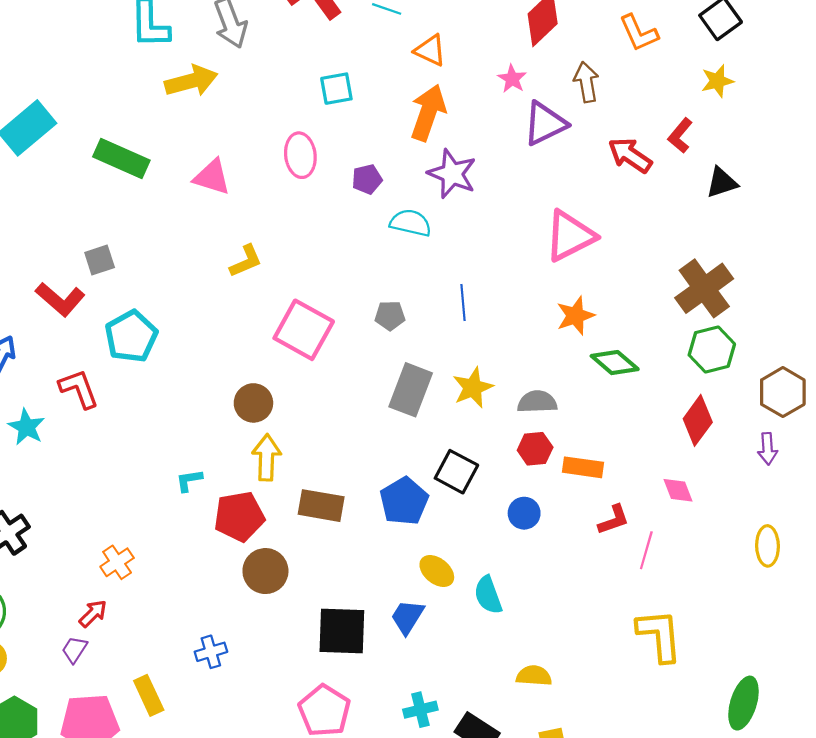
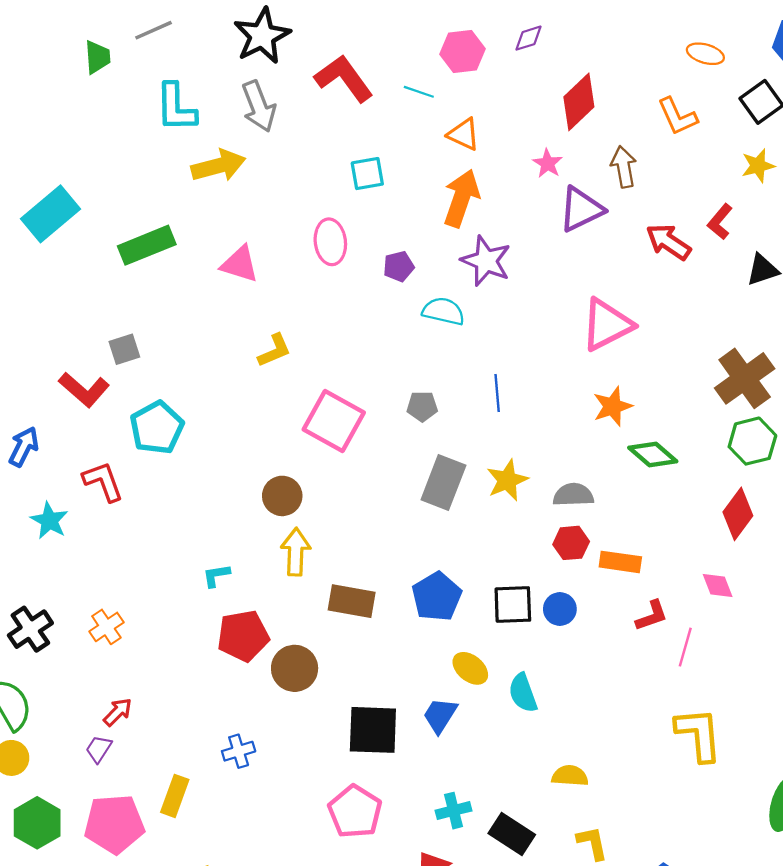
green rectangle: (121, 158) -> (147, 245), turned -46
black square: (456, 472) -> (513, 605), moved, turned -30
red pentagon: (239, 516) -> (243, 636), moved
orange cross: (117, 562) -> (106, 627), moved
yellow rectangle: (149, 695) -> (175, 796), turned 45

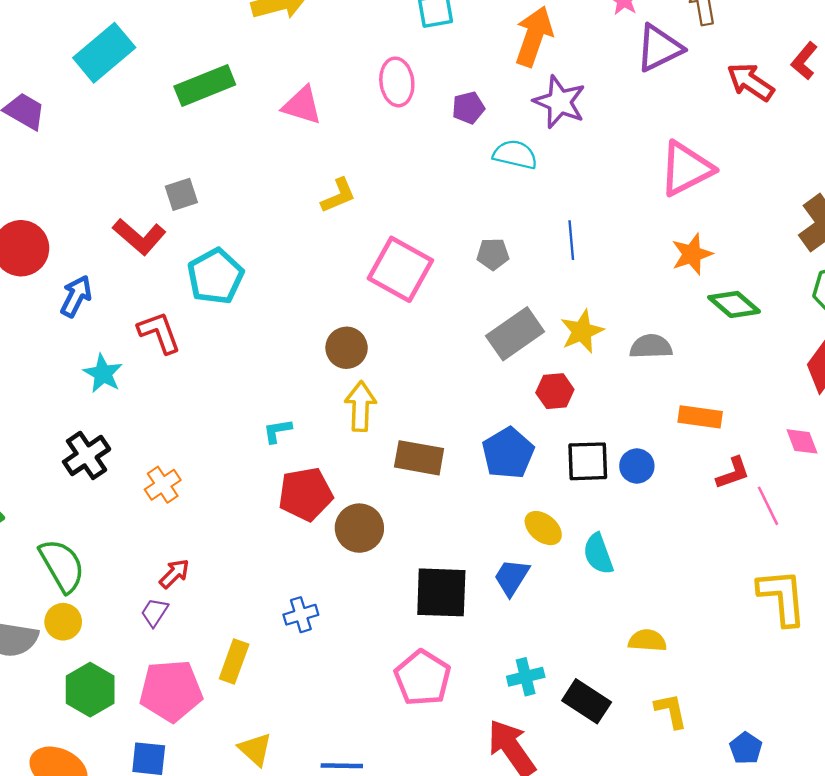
gray rectangle: (443, 483) -> (515, 334), turned 34
red hexagon: (571, 543) -> (555, 391), moved
black cross: (30, 629) -> (87, 455), moved
pink line: (685, 647) -> (768, 506), turned -42

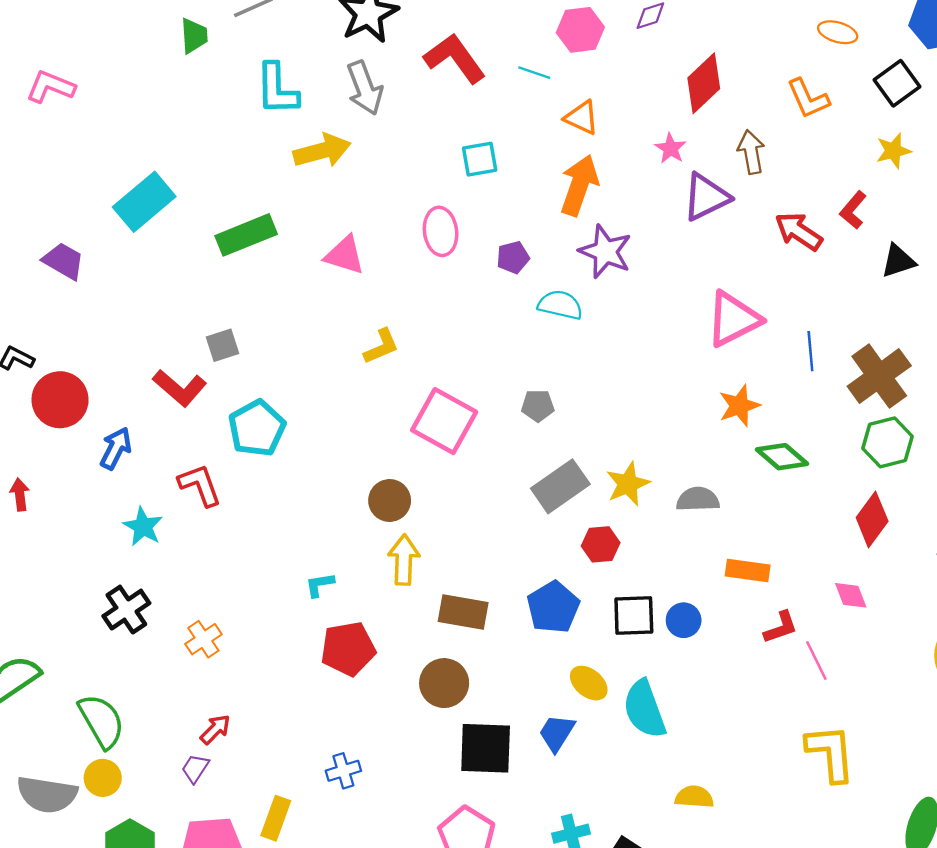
blue line: (571, 240) -> (810, 351), moved
brown circle: (359, 528) -> (444, 683), moved
cyan semicircle: (598, 554) -> (644, 709), size x1.4

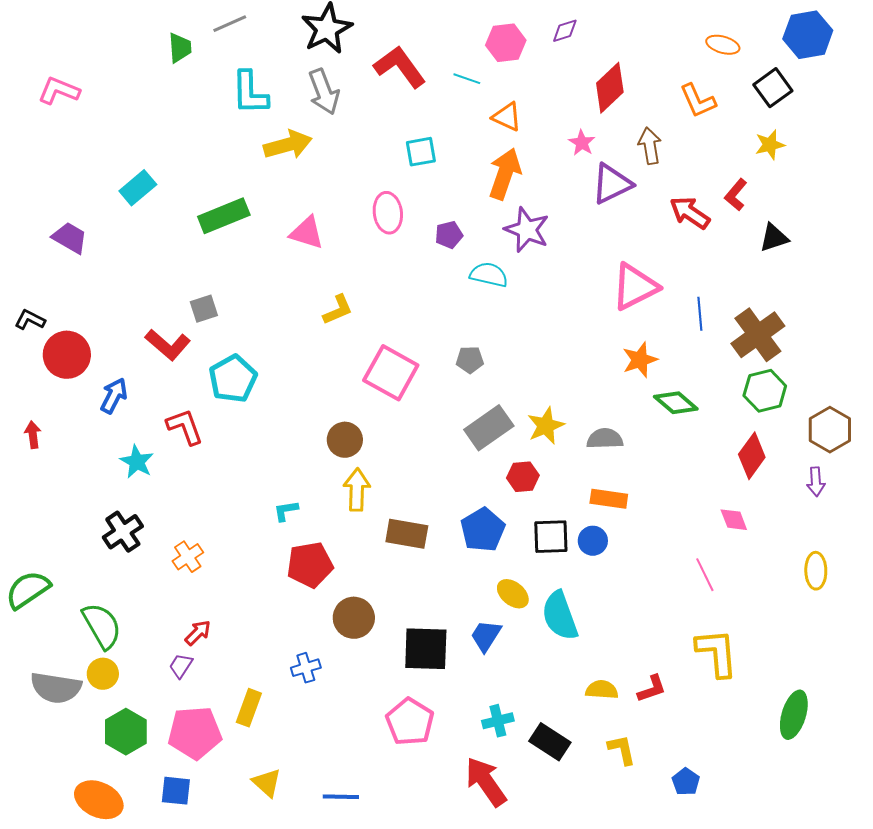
cyan rectangle: (144, 202) -> (138, 188), size x0.7
orange rectangle: (748, 570) -> (609, 499), moved
red L-shape: (781, 627) -> (652, 689), moved
brown circle: (444, 683) -> (354, 618), moved

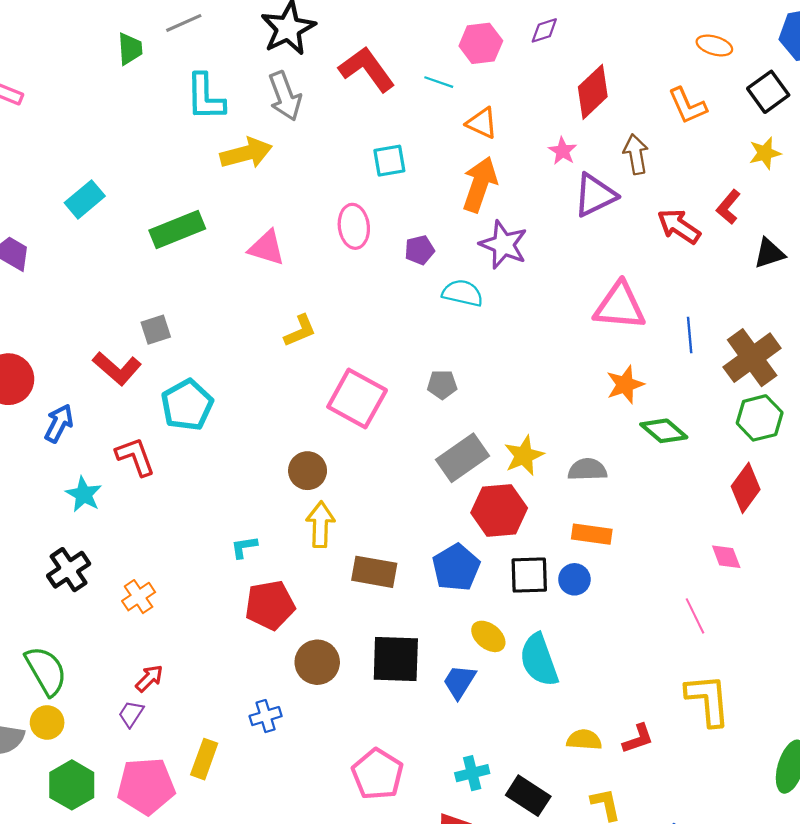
pink triangle: (635, 287) -> (620, 306), turned 32
red hexagon: (523, 477) -> (499, 510), size x1.6
black square: (426, 649) -> (396, 659), moved

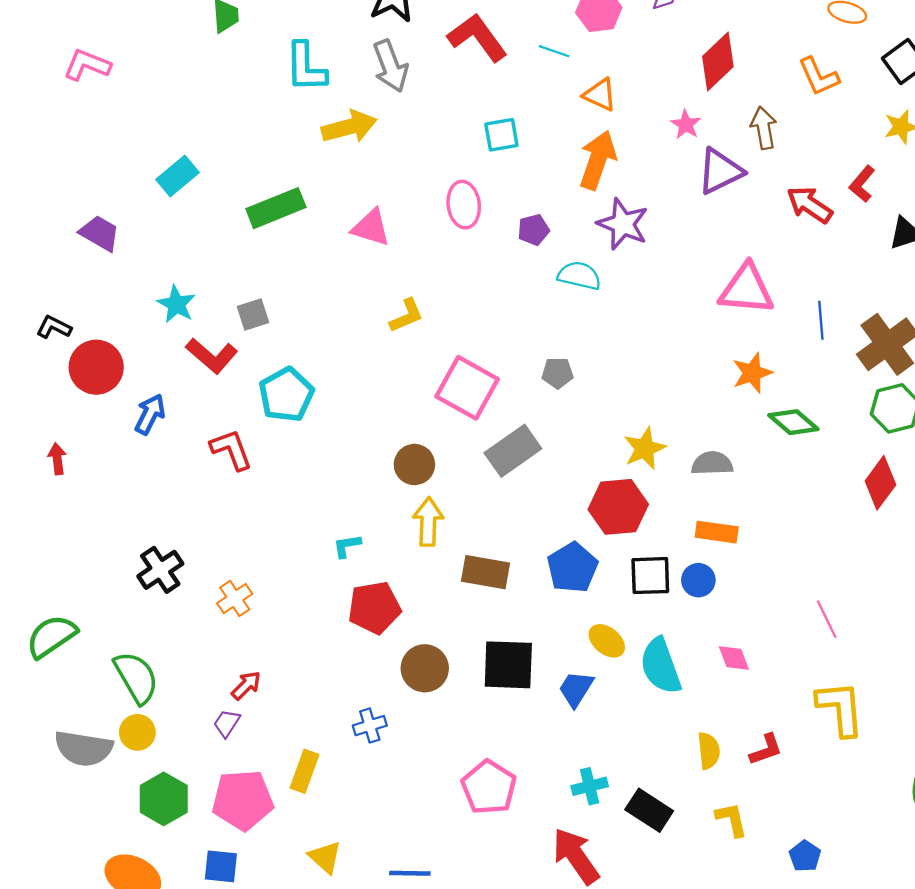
gray rectangle: (463, 458) -> (513, 451), moved
cyan star: (84, 494) -> (176, 304), moved
pink diamond: (726, 557) -> (734, 658), moved
yellow semicircle: (584, 740) -> (709, 751), turned 80

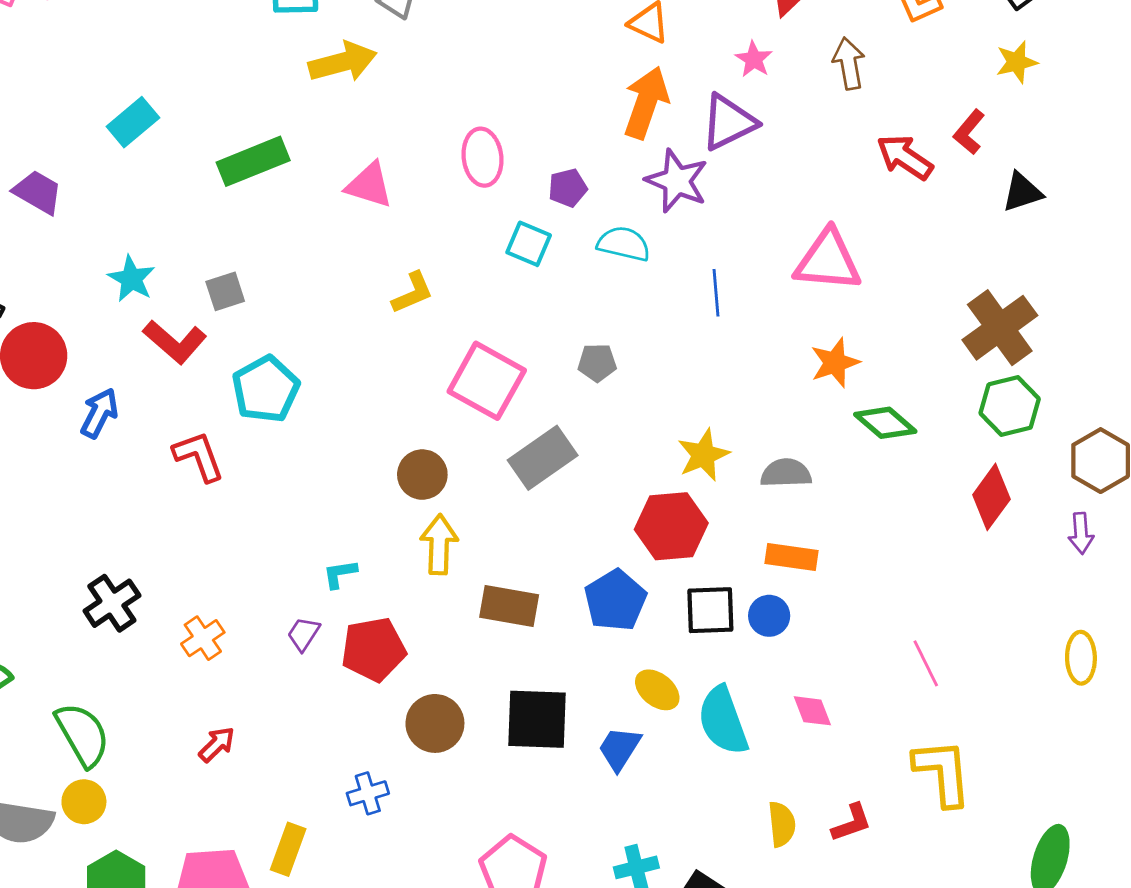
cyan square: (501, 135) -> (529, 244), moved, turned 33
purple triangle: (720, 171) -> (729, 122), moved
blue line: (821, 320) -> (716, 293), moved
purple trapezoid: (227, 723) -> (303, 634), moved

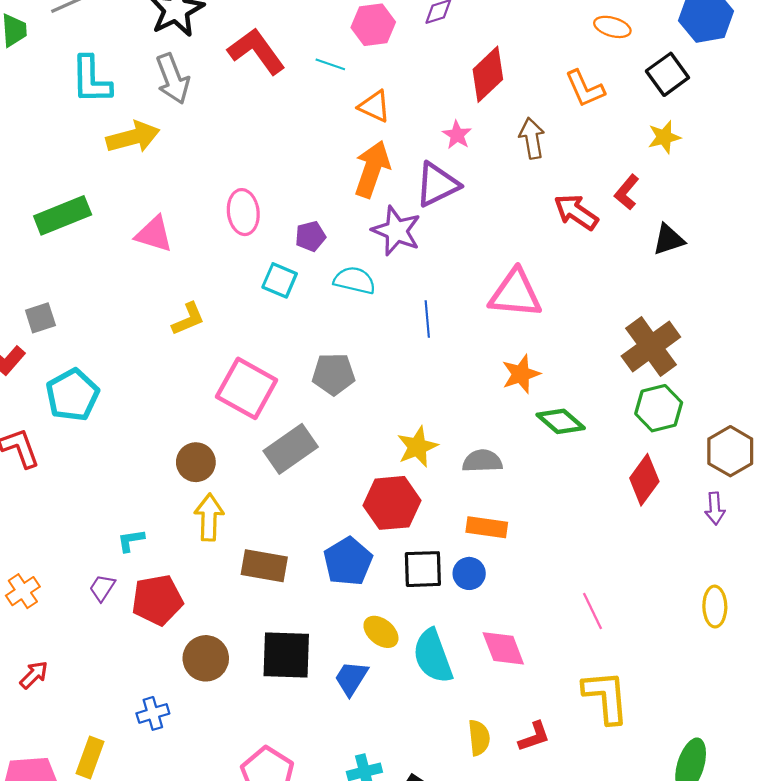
gray pentagon: (597, 363) -> (334, 374), size x1.4
pink diamond: (812, 711) -> (503, 648), size x1.4

